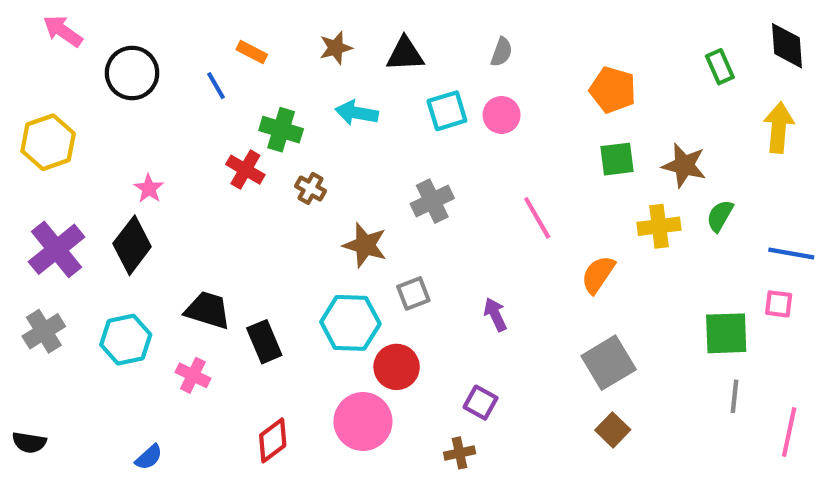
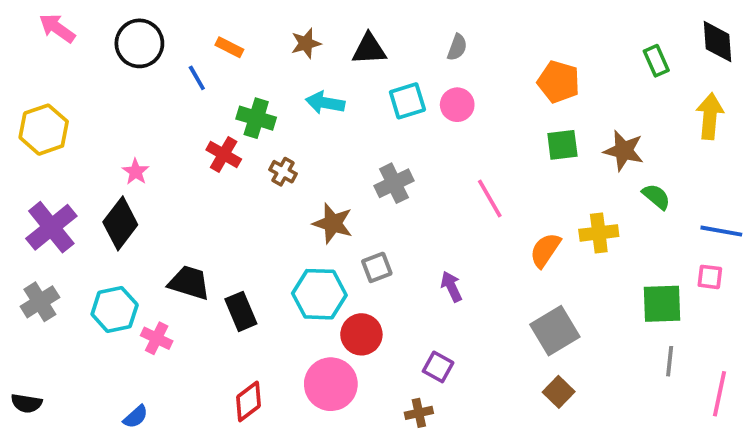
black circle: (132, 73) -> (139, 43), moved
green semicircle: (720, 216) -> (656, 197), turned 100
yellow cross: (659, 226) -> (599, 233), moved
pink cross: (193, 375) -> (157, 338), moved

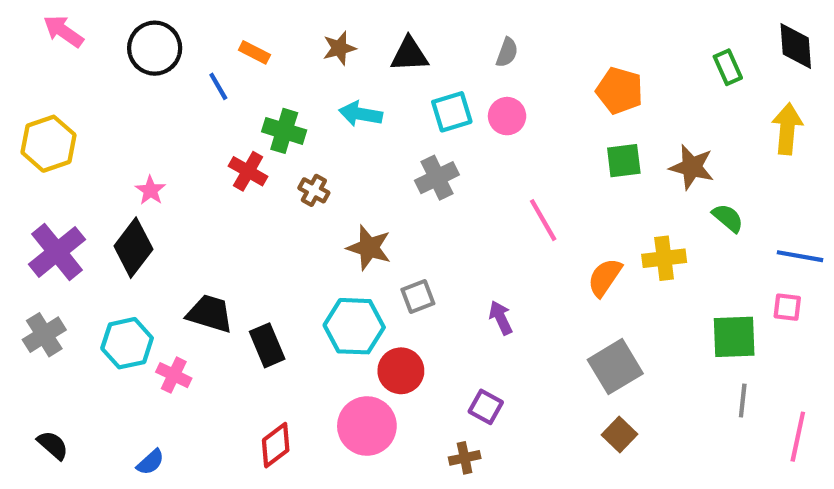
gray cross: (394, 183) -> (437, 178), moved
black semicircle: (26, 403) -> (53, 445), moved, turned -148

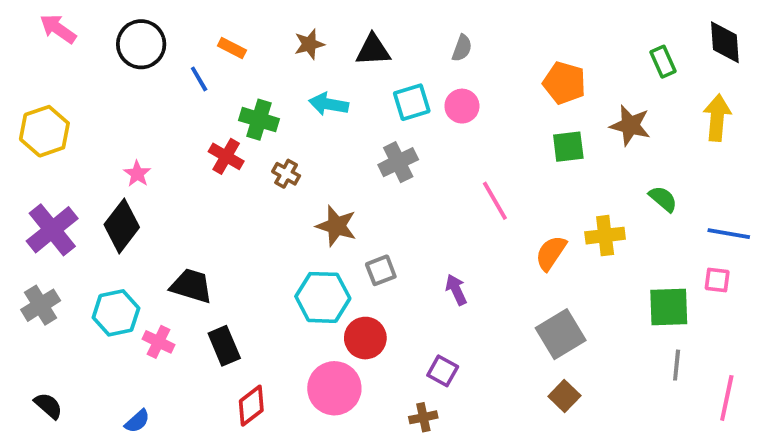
brown star: (692, 167) -> (630, 125), moved
black rectangle: (267, 345) -> (224, 346), moved

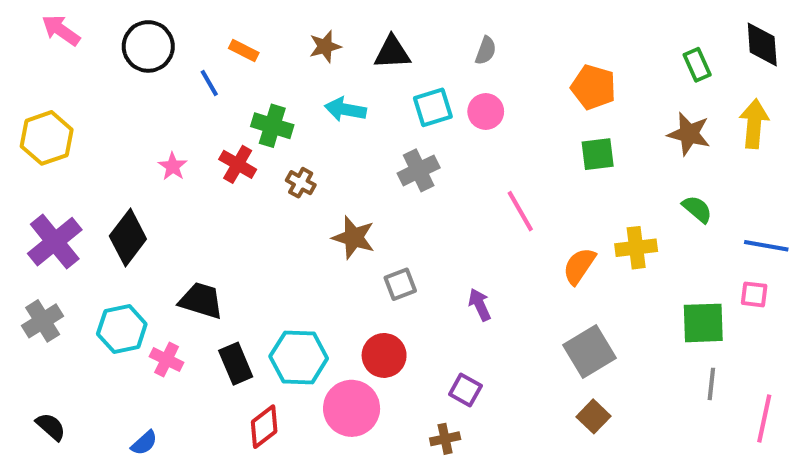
brown star: (630, 125) -> (689, 134), moved
pink star: (137, 174) -> (173, 166), moved
cyan hexagon: (323, 297) -> (299, 357), moved

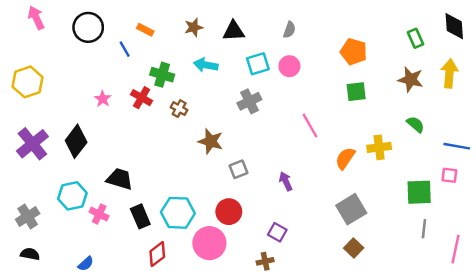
pink arrow: (61, 30) -> (36, 18), turned 30
gray cross: (43, 321) -> (28, 216), moved
black semicircle: (51, 427) -> (30, 254), turned -30

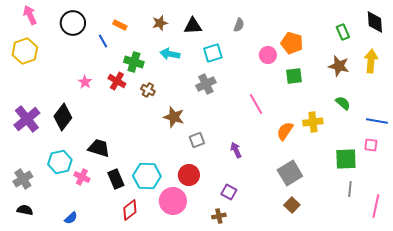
pink circle: (289, 66) -> (268, 55), moved
yellow hexagon: (28, 82) -> (25, 51), moved

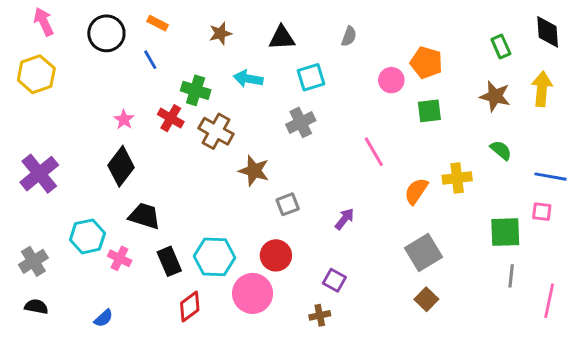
brown star: (160, 23) -> (220, 33), moved
orange rectangle: (120, 25) -> (158, 23), moved
brown cross: (148, 90) -> (216, 131), size x1.6
black diamond: (63, 117) -> (121, 166), moved
purple arrow: (236, 150) -> (345, 219), turned 63

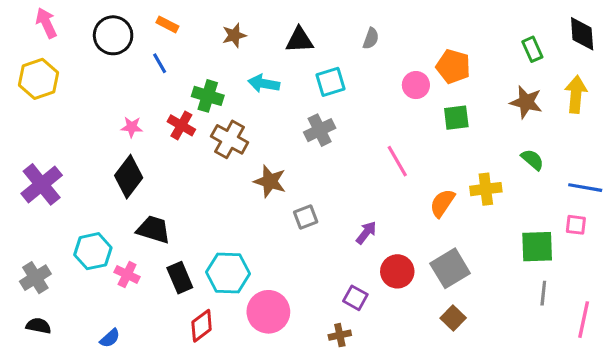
pink star: (124, 120) -> (132, 127), turned -30
red circle: (276, 255) -> (397, 271), moved

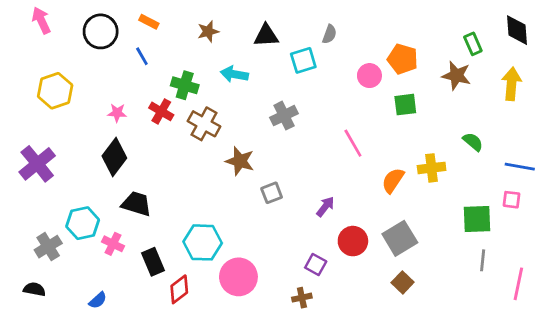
yellow hexagon: (39, 79) -> (55, 91), moved
cyan square: (330, 82) -> (303, 60), moved
brown star: (526, 102) -> (456, 76), moved
gray cross: (35, 278) -> (48, 247), moved
black rectangle: (180, 278) -> (153, 262), moved

